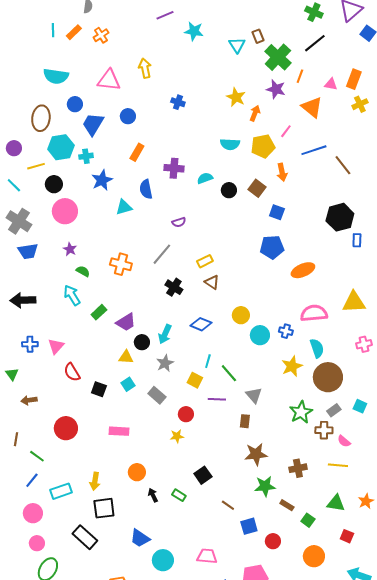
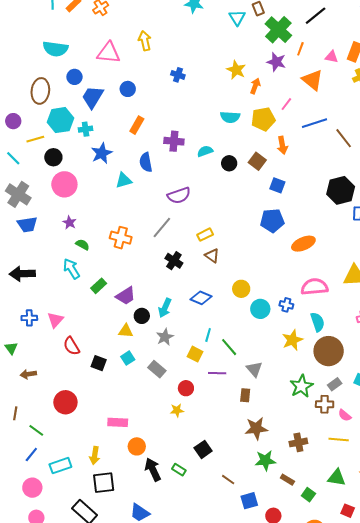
purple semicircle: (179, 222) -> (179, 195), size x1.6
pink rectangle: (119, 431) -> (118, 422), moved
black arrow: (153, 495) -> (153, 470), size x1.6

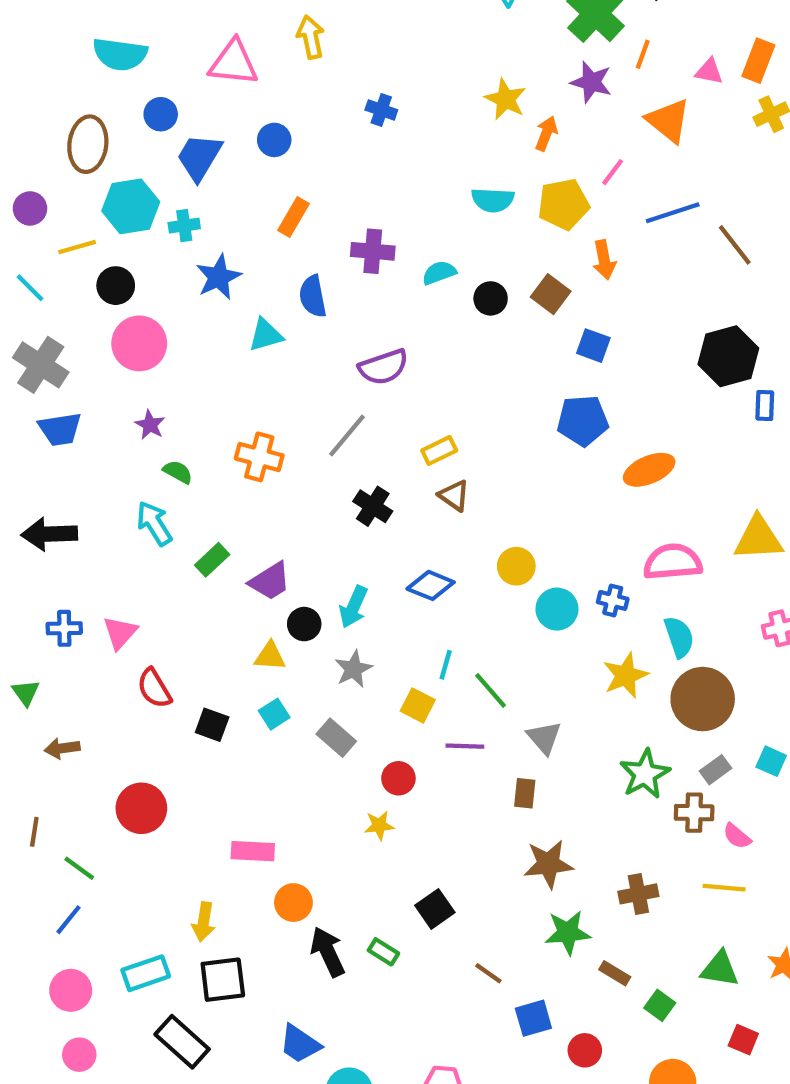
cyan rectangle: (60, 466) -> (146, 973), moved

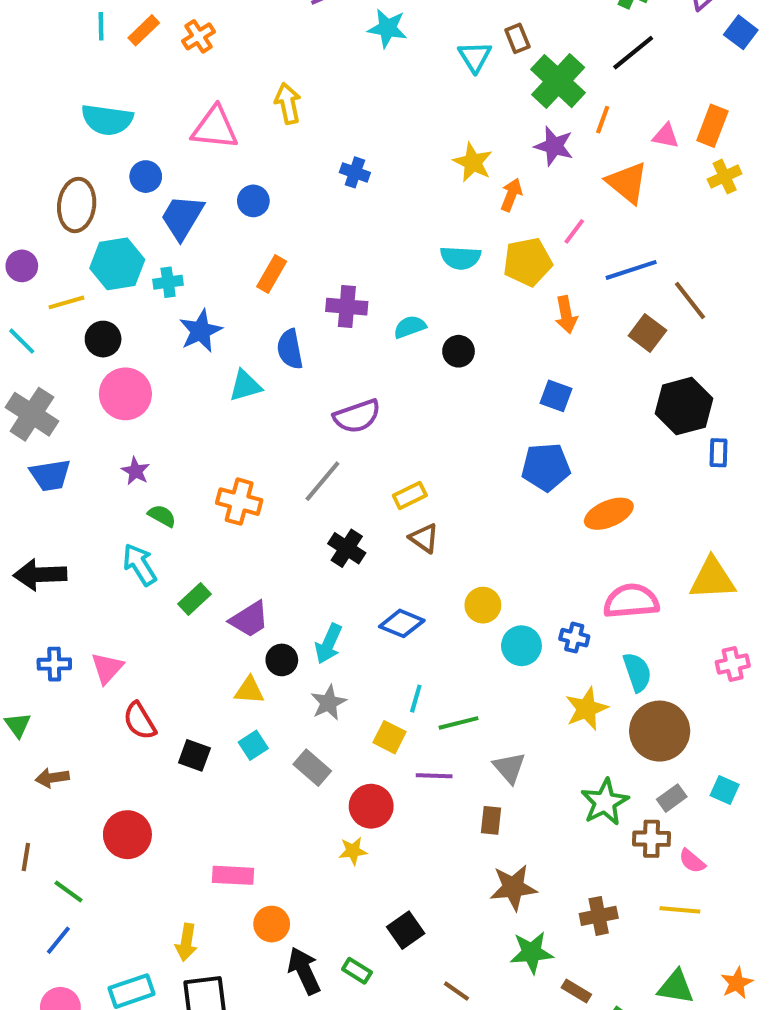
brown square: (551, 294) -> (647, 333), moved
green line: (491, 690) -> (459, 723), turned -63
red circle: (398, 778) -> (371, 806), size x1.4

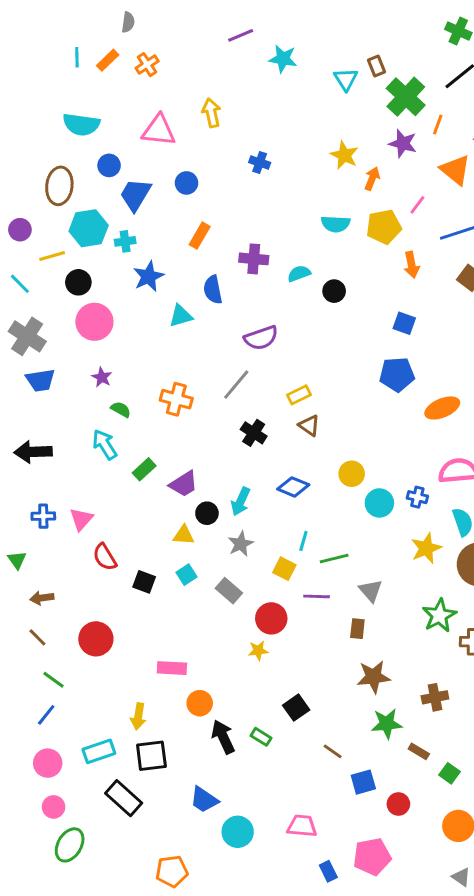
brown line: (26, 857) -> (37, 637), moved, turned -54

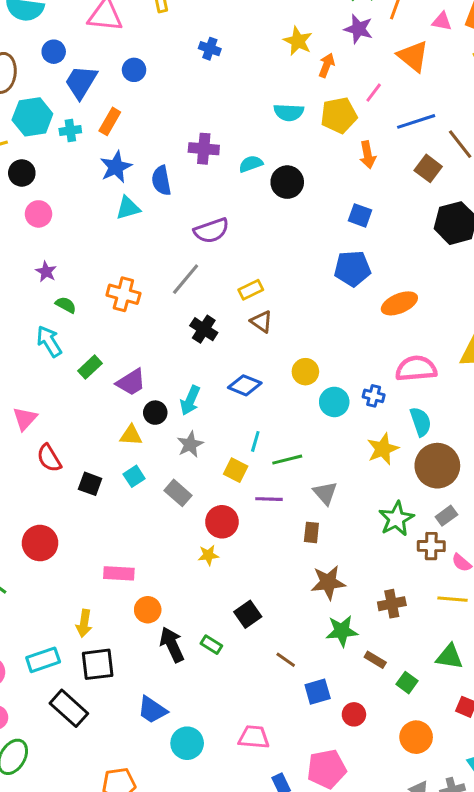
orange rectangle: (200, 236) -> (110, 121), moved
blue star: (149, 276) -> (116, 167), moved
black circle: (334, 291) -> (287, 182), size x1.4
pink circle: (94, 322) -> (38, 214), size x0.7

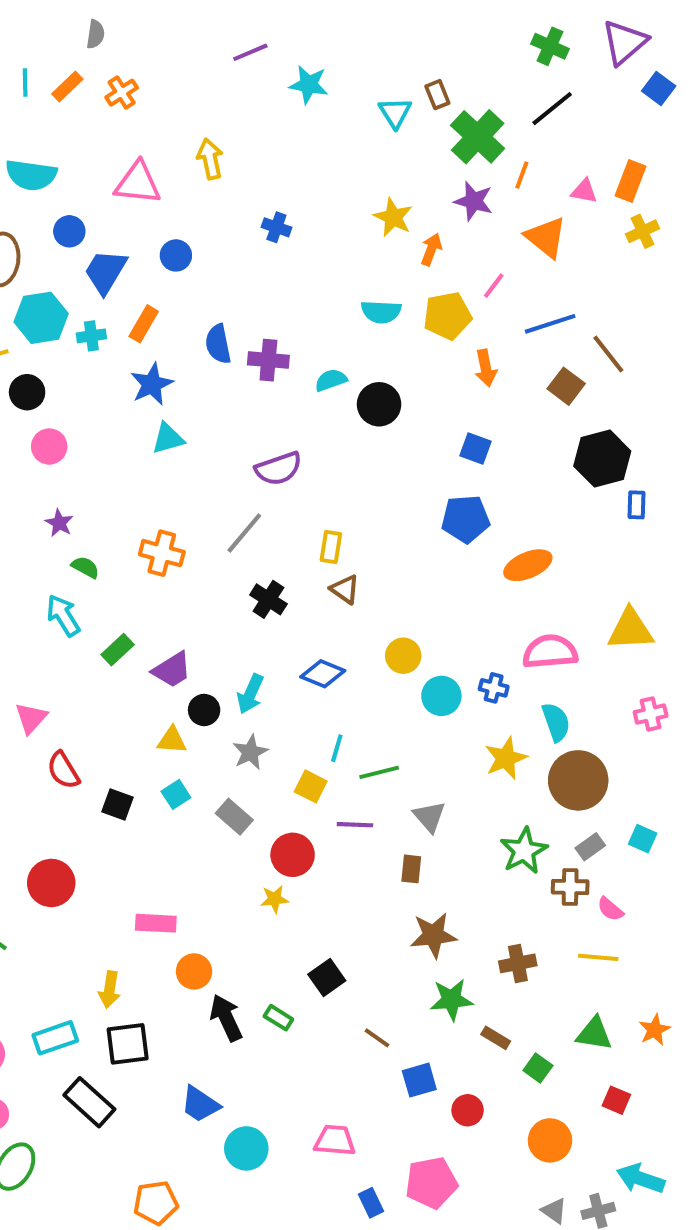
blue semicircle: (161, 181) -> (218, 344), moved
yellow rectangle: (251, 290) -> (331, 547), turned -55

